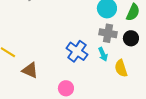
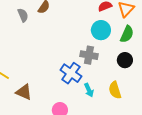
gray cross: (108, 33) -> (89, 55), moved
cyan arrow: (103, 54) -> (89, 90), moved

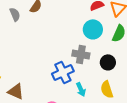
black circle: (125, 60) -> (108, 62), moved
blue cross: (71, 73) -> (63, 72), turned 30

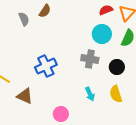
blue cross: (63, 72) -> (46, 66), moved

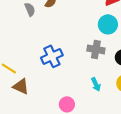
brown triangle: (25, 96) -> (21, 86), moved

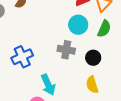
cyan arrow: (96, 84) -> (48, 85), moved, size x1.5

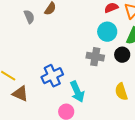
blue cross: (22, 57) -> (52, 76), moved
black circle: (93, 58) -> (122, 55), moved

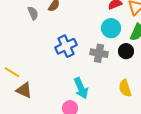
blue cross: (52, 76) -> (66, 46), moved

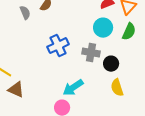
black circle: (126, 51) -> (111, 64), moved
cyan arrow: (81, 88) -> (73, 88), turned 80

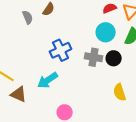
black circle: (111, 64) -> (114, 58), moved
cyan arrow: (73, 88) -> (48, 80), moved

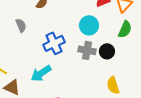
gray semicircle: (28, 17) -> (21, 25), moved
cyan circle: (106, 32) -> (89, 25), moved

